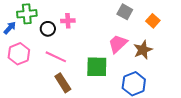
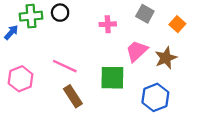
pink cross: (68, 21) -> (108, 24), moved
black circle: (48, 29) -> (60, 13), moved
pink hexagon: (19, 54) -> (21, 79), moved

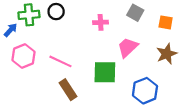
orange square: (177, 24) -> (166, 22), turned -32
brown star: (166, 58) -> (167, 54), moved
pink hexagon: (21, 79) -> (24, 56), moved

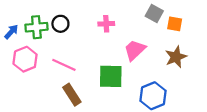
black circle: (56, 12) -> (60, 24), moved
gray square: (135, 13) -> (154, 13), moved
green cross: (29, 15) -> (36, 27), moved

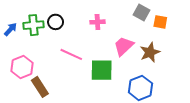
brown star: (176, 57) -> (150, 52), moved
pink hexagon: (25, 59) -> (22, 67), moved
pink line: (64, 65) -> (71, 54), moved
brown rectangle: (72, 95) -> (40, 87), moved

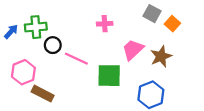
black circle: (56, 22) -> (53, 45), moved
orange square: (160, 22) -> (172, 24), turned 32
brown rectangle: (40, 87) -> (43, 94), turned -30

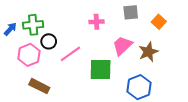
gray square: (152, 14) -> (131, 12), moved, turned -35
pink line: (76, 59) -> (70, 54), turned -60
pink hexagon: (23, 72) -> (29, 55), moved

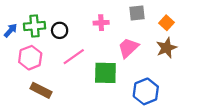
black circle: (49, 41) -> (60, 30), moved
brown star: (148, 52) -> (166, 48), moved

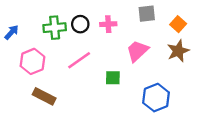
green cross: (35, 26) -> (55, 28), moved
black circle: (60, 30) -> (80, 24), moved
green square: (105, 73) -> (113, 78), size x0.6

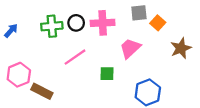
pink cross: (108, 24) -> (103, 23), size x1.5
orange square: (178, 24) -> (158, 23), moved
brown star: (178, 51) -> (181, 48), moved
pink hexagon: (32, 61) -> (19, 75), moved

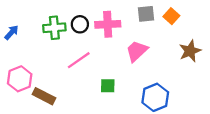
orange square: (158, 23) -> (171, 16), moved
green square: (107, 74) -> (108, 86), moved

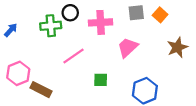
black circle: (80, 24) -> (70, 13), moved

